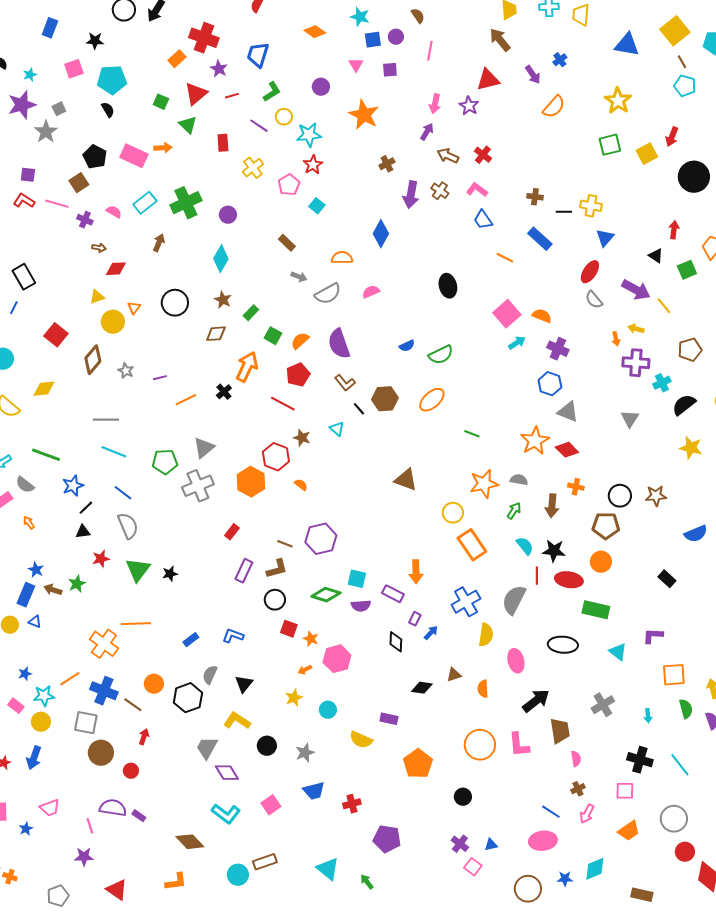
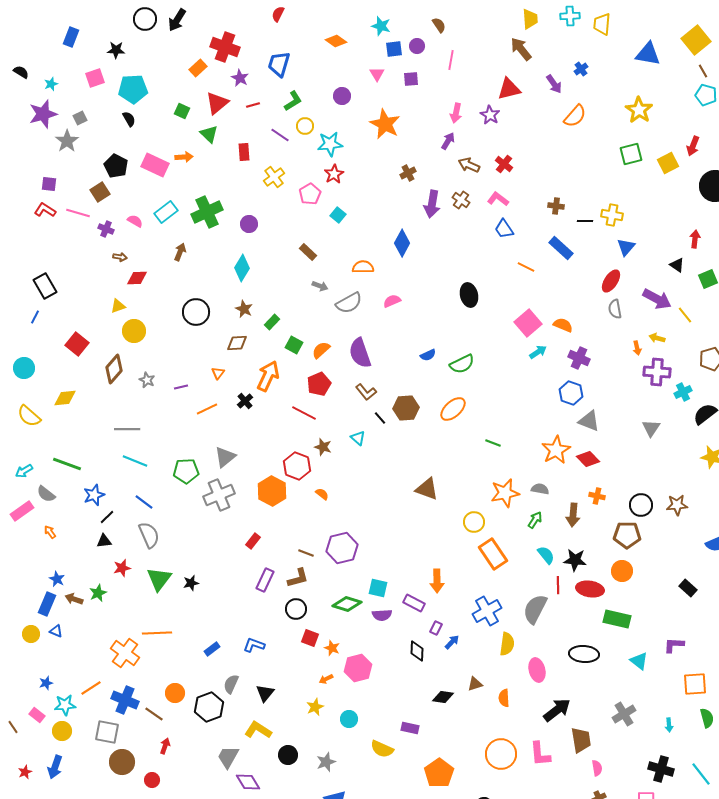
gray semicircle: (594, 300) -> (615, 309), turned 30
orange triangle: (134, 308) -> (218, 373), moved

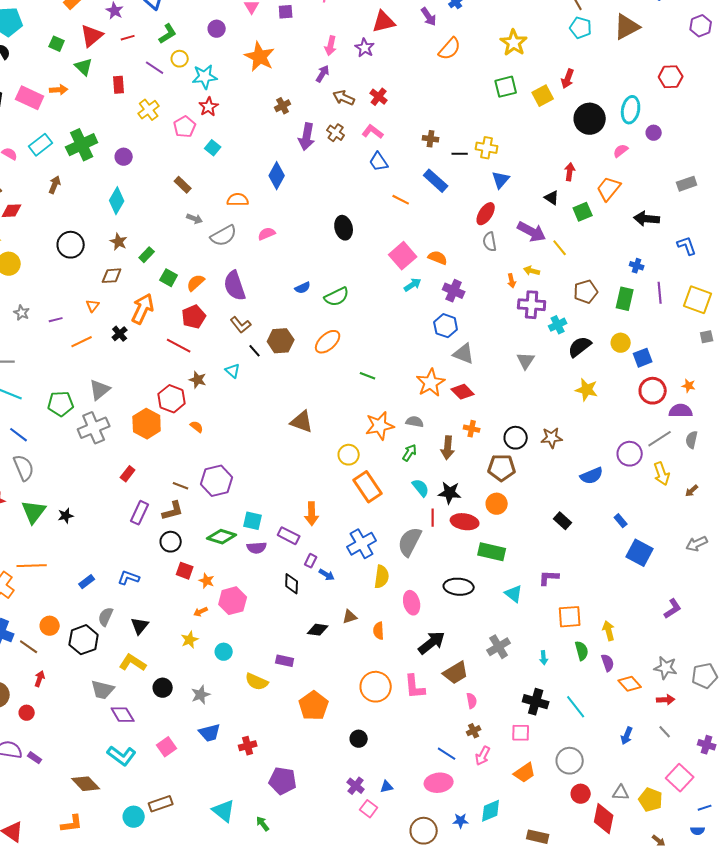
blue arrow: (452, 642) -> (327, 575), turned 77
brown trapezoid: (581, 740) -> (456, 673), turned 68
gray trapezoid: (228, 757) -> (103, 690), turned -105

